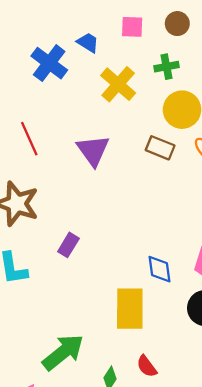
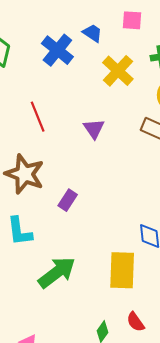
purple triangle: (93, 150) -> (94, 129), size x0.7
purple rectangle: (68, 245) -> (68, 200), moved
green arrow: (63, 352) -> (57, 272), moved

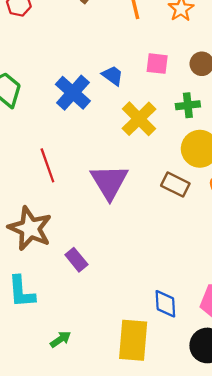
purple triangle: (94, 129) -> (109, 182), size x1.6
purple rectangle: (68, 200) -> (76, 260), turned -75
green arrow: (57, 272) -> (61, 339), size x0.5

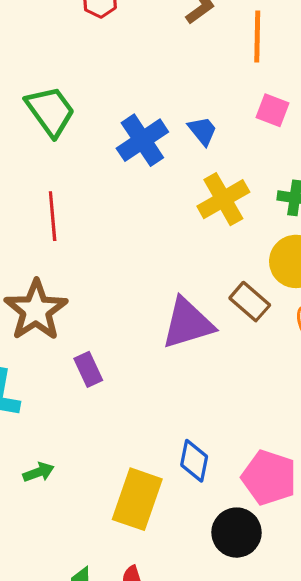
pink square: (157, 64) -> (272, 110), moved
red line: (47, 165) -> (53, 216), moved
purple triangle: (109, 182) -> (188, 323), moved, turned 30

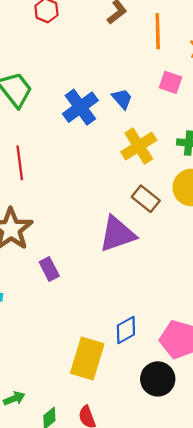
brown rectangle: (250, 302) -> (146, 199), moved
blue diamond: (194, 461) -> (126, 330), turned 52
green arrow: (38, 472) -> (14, 399), moved

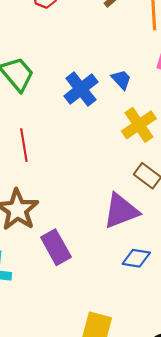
purple rectangle: (49, 269) -> (56, 247), size x1.5
blue diamond: (126, 330) -> (136, 258), moved, turned 40

